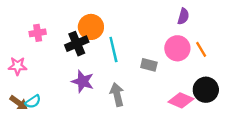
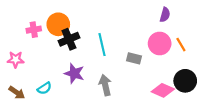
orange circle: (91, 27) -> (58, 24), moved
cyan semicircle: (33, 102) -> (44, 88), moved

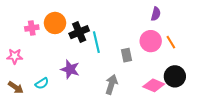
black cross: (69, 39) -> (79, 32), moved
gray rectangle: (134, 58) -> (127, 55), turned 64
gray arrow: (105, 85) -> (111, 84), moved, turned 30

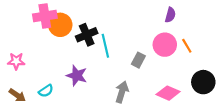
pink cross: (32, 28) -> (45, 16), moved, size x1.5
gray rectangle: (127, 55) -> (138, 60), turned 40
black circle: (175, 76) -> (203, 82), moved

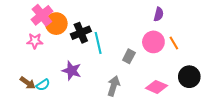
pink cross: (45, 16) -> (42, 15), turned -30
pink star: (16, 61) -> (35, 41), moved
brown arrow: (17, 95) -> (28, 83), moved

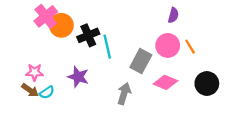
pink star: (35, 41) -> (35, 72), moved
gray rectangle: (129, 56) -> (141, 61), size x1.5
pink diamond: (157, 87) -> (165, 82), moved

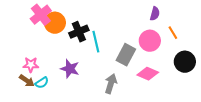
orange line: (190, 47) -> (173, 33), moved
black circle: (207, 83) -> (185, 62), moved

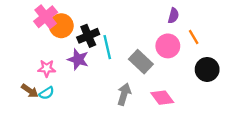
gray rectangle: (126, 55) -> (141, 62), turned -75
pink star: (31, 65) -> (47, 68), moved
purple star: (70, 69) -> (78, 59), moved
pink diamond: (148, 74) -> (162, 98), moved, turned 30

